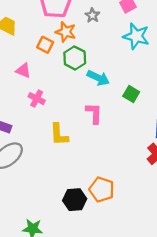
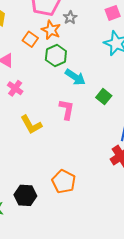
gray star: (92, 15) -> (70, 18), moved
yellow L-shape: (59, 134) -> (31, 125), turned -35
black hexagon: (75, 200) -> (25, 195), moved

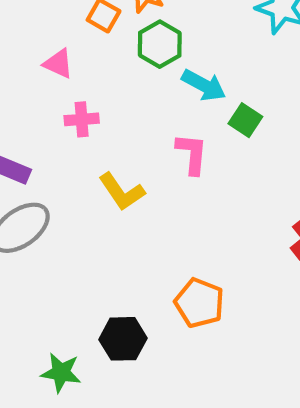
pink cross: (15, 88) -> (82, 119), turned -35
green square: (104, 97) -> (245, 120), moved

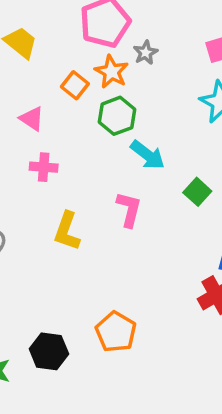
green square: (245, 120) -> (197, 192), moved
yellow L-shape: (122, 192) -> (67, 231), turned 45

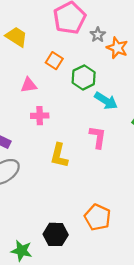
orange star: (111, 72) -> (117, 48), moved
pink triangle: (32, 119) -> (29, 85), turned -36

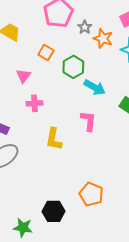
pink triangle: (29, 85) -> (23, 76), turned -42

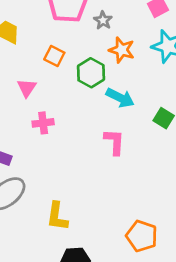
orange star: (103, 38) -> (122, 50), moved
yellow L-shape: (54, 139) -> (57, 216), moved
orange pentagon: (91, 194) -> (142, 236), moved

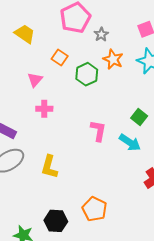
cyan arrow: (120, 98) -> (130, 142), moved
yellow L-shape: (57, 216) -> (49, 167), moved
orange pentagon: (142, 236) -> (94, 209), moved

